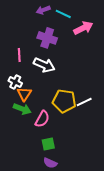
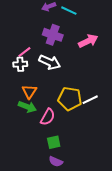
pink arrow: (83, 28) -> (88, 41), moved
pink line: (19, 55) -> (24, 52), turned 56
white cross: (15, 82) -> (20, 64), moved, turned -32

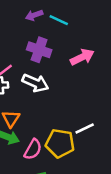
yellow pentagon: (70, 99) -> (60, 143), moved

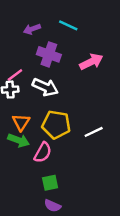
purple arrow: (34, 15) -> (32, 29), moved
yellow pentagon: (60, 143) -> (56, 125), moved

